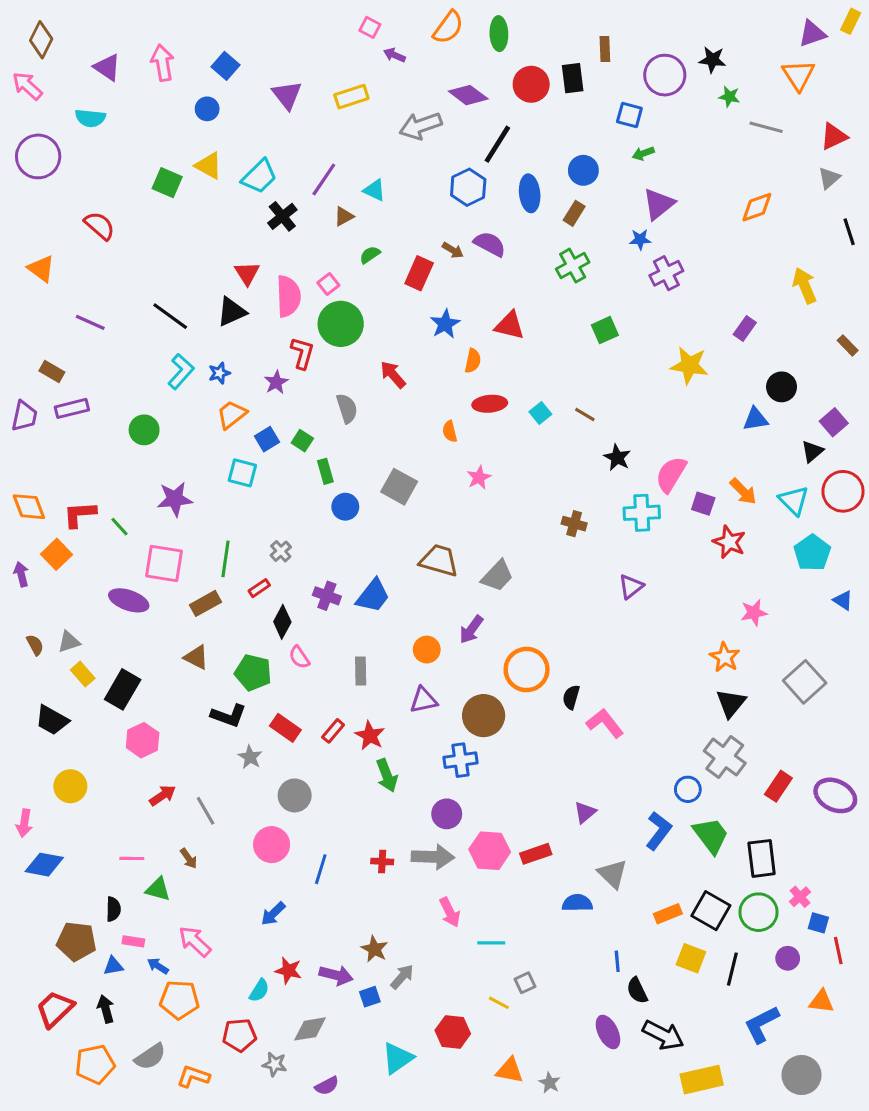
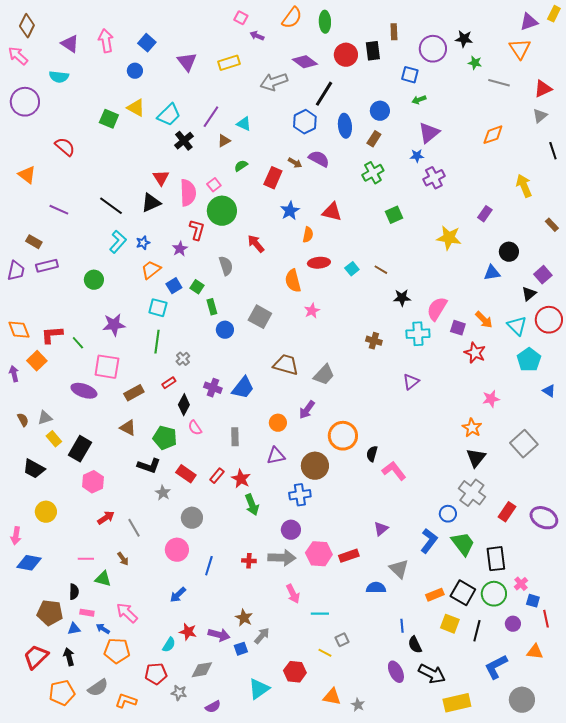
orange semicircle: (450, 431) -> (293, 281), size x1.6
black star: (617, 458) -> (402, 298), turned -30
green line: (225, 559) -> (157, 342), moved

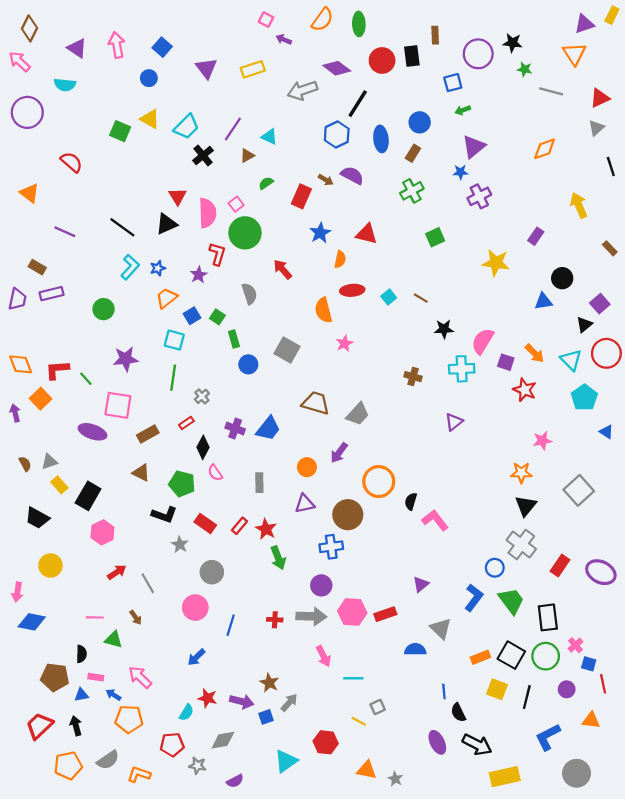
blue square: (410, 75) -> (453, 83), turned -30
orange star: (472, 428) -> (521, 473), turned -30

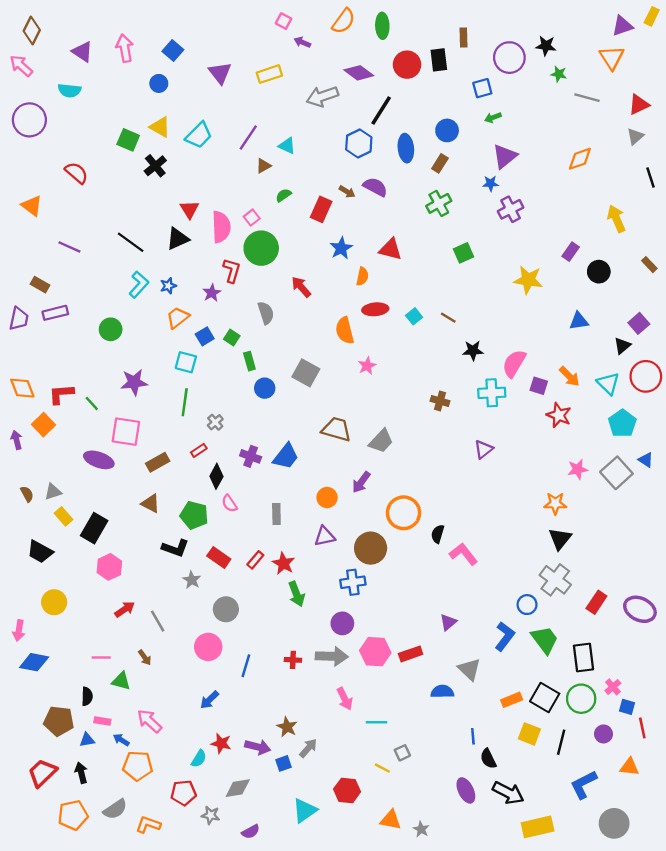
black cross: (203, 155) -> (155, 166), moved
black circle: (562, 278) -> (599, 272), moved
gray square: (579, 490) -> (616, 473), moved

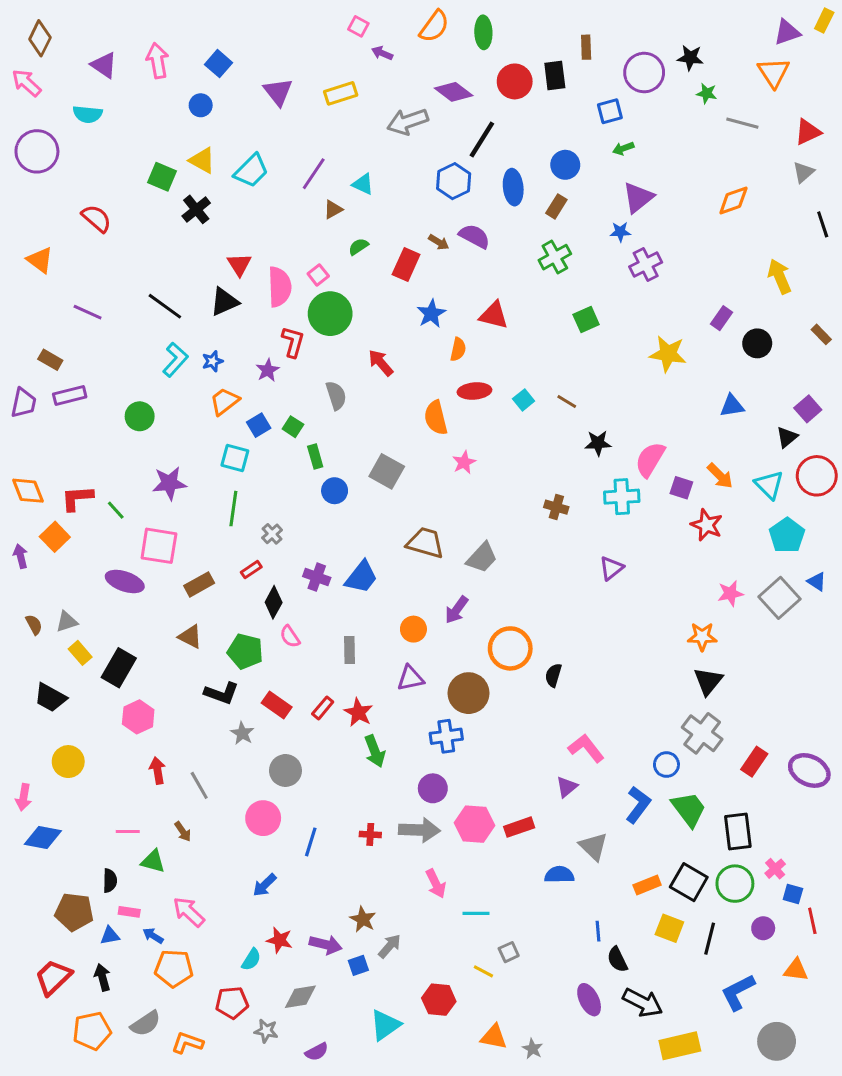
pink L-shape: (463, 554) -> (586, 748), moved
red arrow: (125, 609) -> (157, 770), turned -66

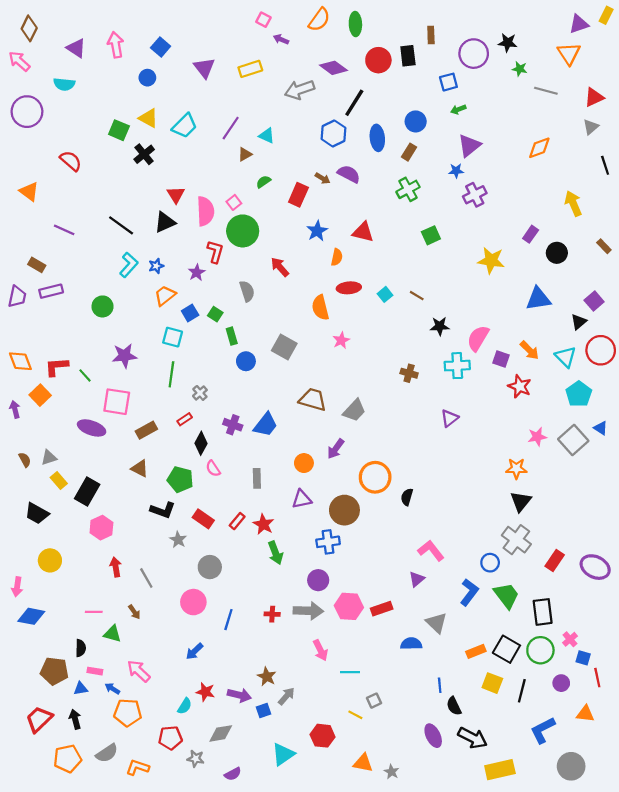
blue triangle: (732, 406) -> (538, 299), size x1.4

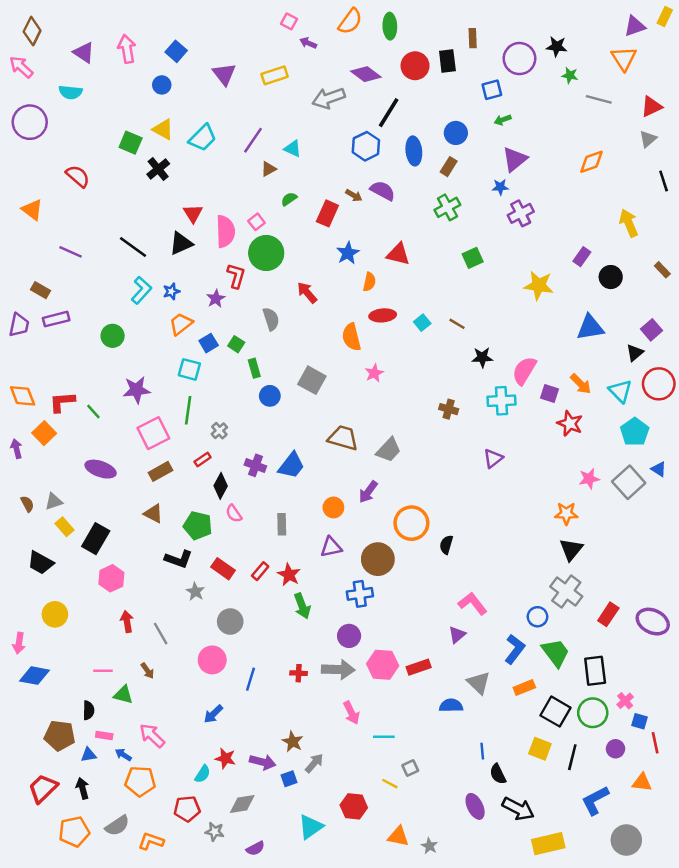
pink square: (117, 402) -> (153, 433), moved, turned -36
orange rectangle: (476, 651) -> (524, 688), moved

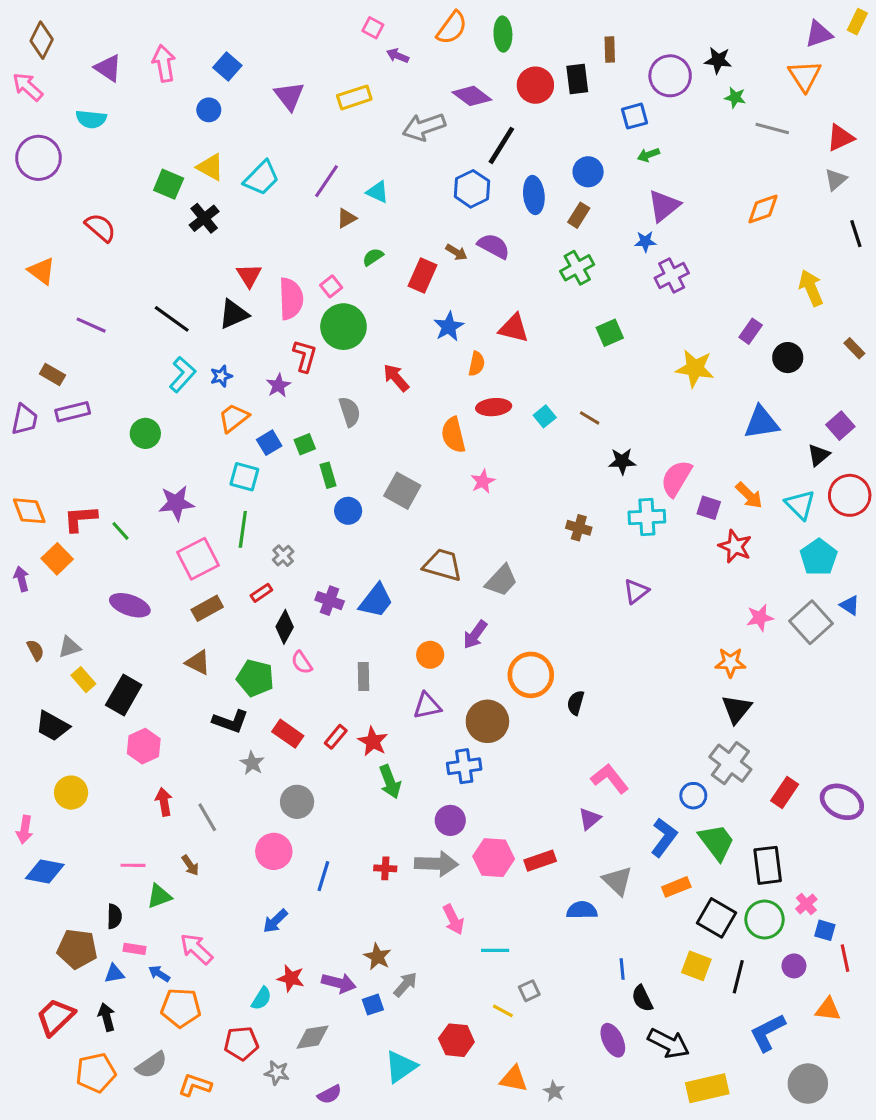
green square: (236, 344) -> (305, 444), turned 35
green triangle: (123, 695) -> (159, 896), turned -35

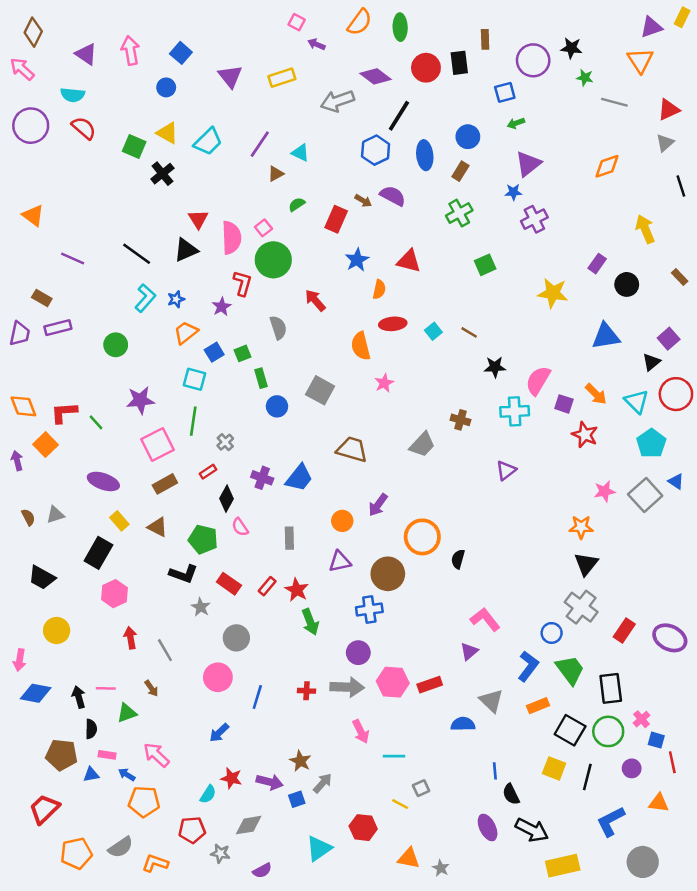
red semicircle: (100, 228) -> (84, 128), moved
gray trapezoid: (501, 580) -> (422, 445), moved
yellow rectangle: (83, 680) -> (119, 521), moved
black arrow: (107, 1017) -> (79, 697), moved

